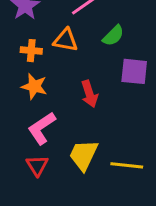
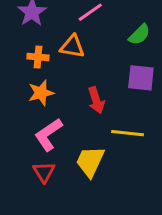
green semicircle: (113, 36) -> (139, 35), moved
orange star: (34, 86) -> (41, 93), turned -30
yellow line: (127, 165) -> (128, 133), moved

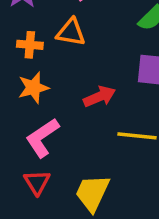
red arrow: (96, 100) -> (99, 97), turned -95
yellow trapezoid: (90, 161) -> (92, 193), moved

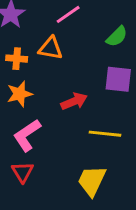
yellow trapezoid: (92, 193) -> (92, 181), moved

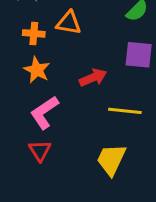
orange star: (20, 94) -> (37, 70), turned -30

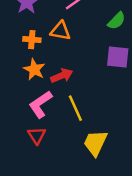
red arrow: (93, 78) -> (62, 76), moved
yellow line: (125, 111) -> (75, 108), moved, turned 60

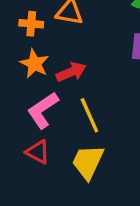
red triangle: (37, 135) -> (38, 152), turned -30
yellow trapezoid: (95, 143) -> (88, 162), moved

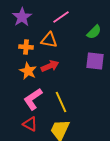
red arrow: (71, 72) -> (50, 66), moved

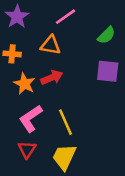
orange cross: (26, 47) -> (12, 54), moved
red triangle: (30, 124) -> (27, 149), turned 35

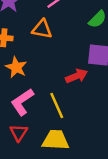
red arrow: (52, 77) -> (77, 76), moved
yellow trapezoid: (64, 157) -> (56, 140), turned 68

